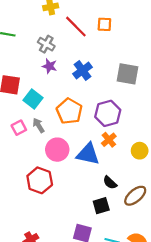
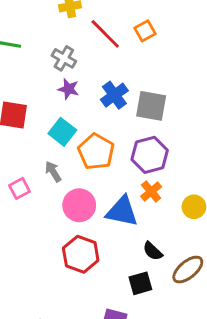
orange square: (104, 24) -> (145, 31), turned -32
gray square: (128, 74) -> (151, 106), moved
cyan square: (33, 99) -> (62, 132), moved
pink square: (19, 128) -> (19, 188), moved
red hexagon: (40, 180) -> (81, 254), moved

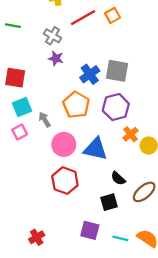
red line: (105, 34) -> (83, 18), turned -75
blue cross: (114, 95) -> (90, 74), moved
cyan square: (62, 132) -> (22, 107), moved, turned 30
orange cross: (151, 191) -> (131, 134), moved

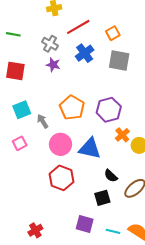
orange square: (112, 15) -> (113, 33), moved
gray square: (117, 71) -> (119, 60), moved
blue cross: (90, 74) -> (85, 53), moved
red square: (15, 78) -> (15, 71), moved
pink square: (20, 132) -> (20, 143), moved

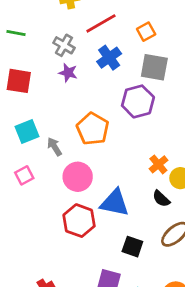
purple hexagon: (109, 110) -> (138, 101), moved
blue triangle: (90, 149) -> (115, 203), moved
black semicircle: (111, 176) -> (161, 199), moved
black square: (102, 198) -> (132, 247), turned 35

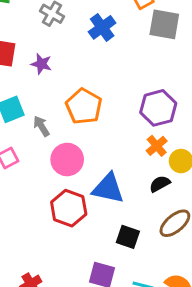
gray square: (154, 67) -> (164, 24), moved
purple star: (68, 73) -> (41, 64), moved
purple hexagon: (138, 101) -> (158, 108), moved
black semicircle: (161, 199) -> (160, 184), turned 108

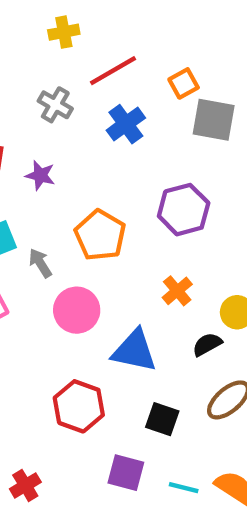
purple hexagon: (158, 108) -> (184, 210), moved
orange cross: (157, 146) -> (177, 291), moved
red hexagon: (69, 208) -> (79, 406), moved

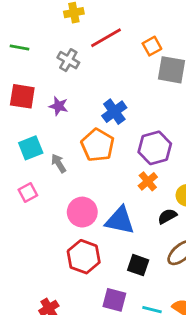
blue cross: (126, 124) -> (114, 112), moved
purple hexagon: (184, 210) -> (155, 148), moved
pink circle: (77, 310) -> (82, 212), moved

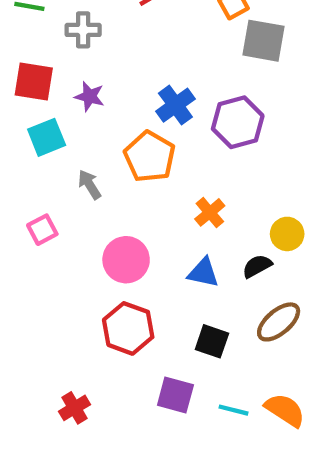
gray cross: (68, 60) -> (83, 30), moved, turned -30
cyan square: (31, 148) -> (47, 137), moved
purple hexagon: (155, 148) -> (238, 122), moved
orange cross: (148, 181) -> (210, 212), moved
blue triangle: (120, 220) -> (203, 273), moved, size x0.7

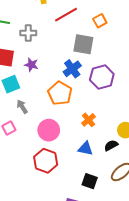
gray square: (263, 41) -> (83, 44), moved
gray arrow: (90, 185) -> (22, 107), moved
pink circle: (126, 260) -> (49, 130), moved
red hexagon: (128, 328) -> (46, 161), moved

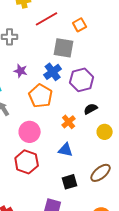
purple star: (31, 65) -> (21, 71), moved
black semicircle: (111, 145) -> (91, 109), moved
black square: (90, 181) -> (70, 182), turned -35

